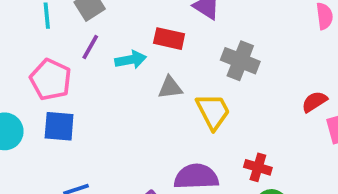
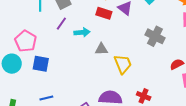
red rectangle: (169, 39) -> (104, 13), moved
gray cross: (240, 61) -> (155, 36), moved
pink pentagon: (51, 80) -> (26, 41), moved

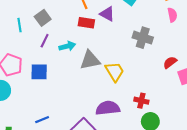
gray triangle: (101, 49) -> (90, 60), size x1.5
blue square: (41, 64) -> (39, 72), moved

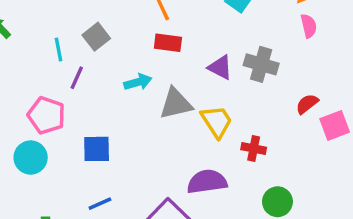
purple triangle: (107, 14) -> (220, 67), moved
purple line: (45, 41) -> (77, 78), moved
blue square: (39, 72) -> (97, 149), moved
red cross: (141, 101) -> (254, 148), moved

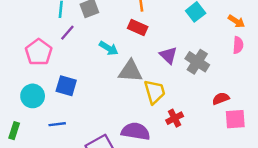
cyan arrow: (138, 82) -> (109, 48), turned 30
red cross: (254, 148) -> (175, 118), turned 35
cyan circle: (31, 158) -> (33, 96), moved

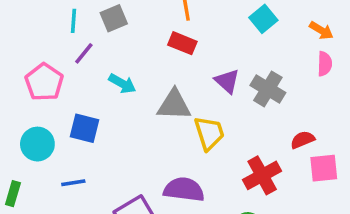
cyan arrow: (109, 48) -> (122, 84), moved
red cross: (175, 118) -> (262, 175), moved, size x1.5

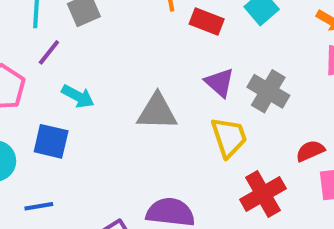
red rectangle: (182, 43) -> (207, 22), moved
cyan arrow: (122, 84) -> (78, 96), moved
yellow trapezoid: (209, 133) -> (229, 137), moved

